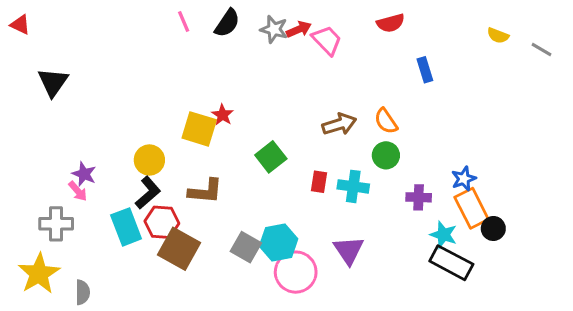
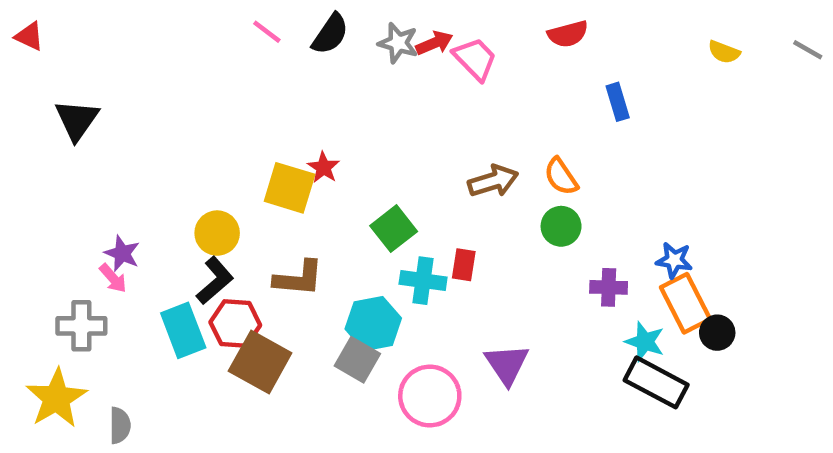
pink line: (184, 22) -> (267, 32), turned -30
gray line: (542, 50) -> (808, 50), moved
blue star: (464, 179) -> (674, 260), turned 30
cyan cross: (353, 186) -> (423, 281), moved
cyan hexagon: (279, 242) -> (373, 324), moved

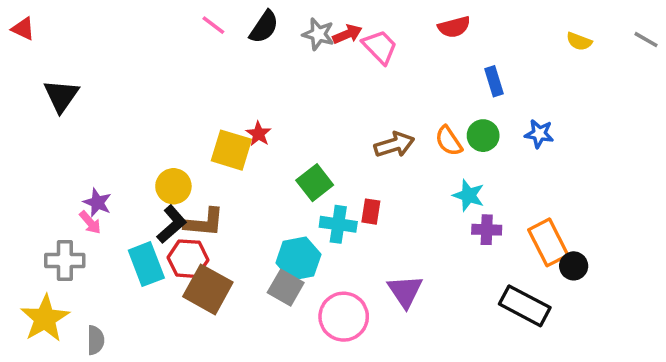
green circle: (561, 226) -> (483, 136), moved
blue star: (674, 260) -> (539, 134), moved
brown L-shape: (299, 278) -> (204, 222), moved
cyan star: (645, 342) -> (469, 195), moved

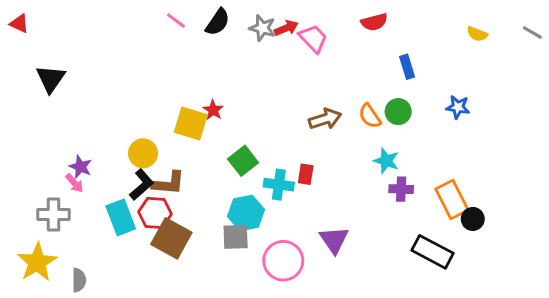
blue star: (539, 134) -> (458, 107), moved
green square: (315, 183) -> (243, 161), moved
gray square: (286, 288) -> (236, 237), turned -32

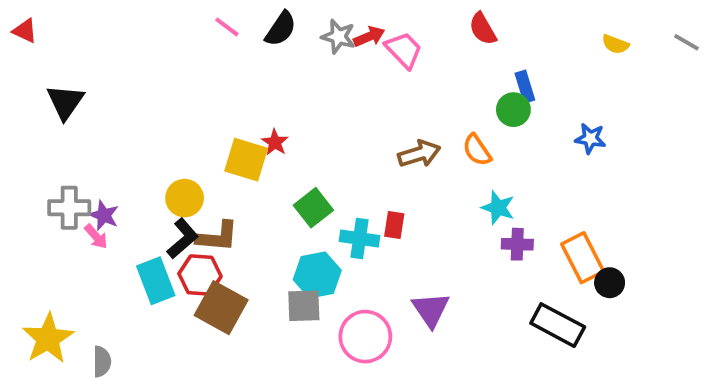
red semicircle: (374, 22) -> (483, 29), turned 75
green circle: (398, 112) -> (513, 110), moved
gray cross: (54, 214) -> (69, 208), moved

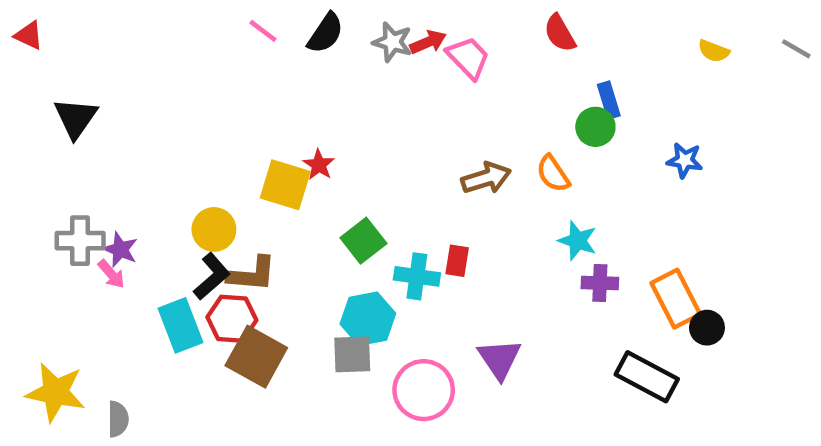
yellow star: (48, 338) -> (56, 392), turned -30

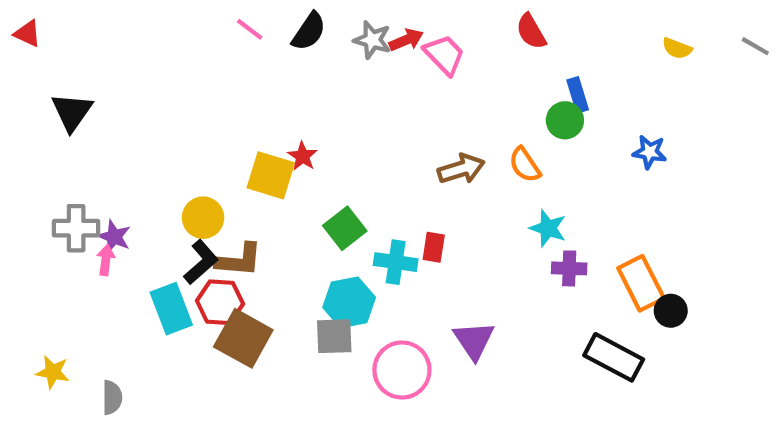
pink arrow: (111, 274) -> (106, 260), turned -132
yellow star: (56, 392) -> (53, 372), size x0.6

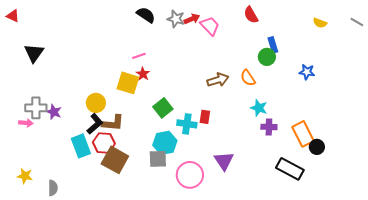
pink line: (250, 29) -> (139, 56), moved, turned -56
black semicircle: (309, 31) -> (146, 15), turned -90
pink arrow: (106, 260) -> (26, 123), moved, turned 88

